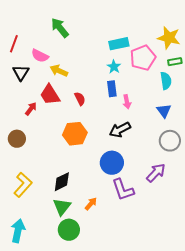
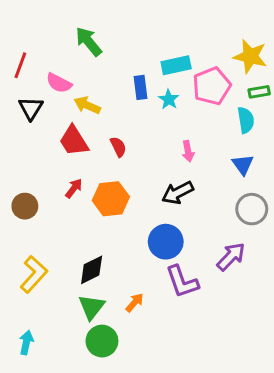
blue rectangle: (112, 89) -> (141, 87), moved
red arrow: (31, 109) -> (74, 188), moved
cyan arrow: (18, 231) -> (26, 343), size x0.7

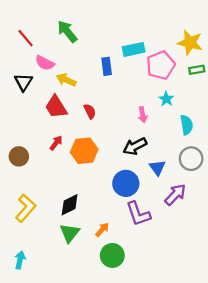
red line: (20, 65) -> (26, 38), moved, turned -60
cyan star: (169, 99) -> (166, 99), moved
cyan semicircle: (246, 120) -> (187, 125), moved
blue triangle: (243, 165) -> (157, 168), moved
green circle: (102, 341) -> (112, 255), moved

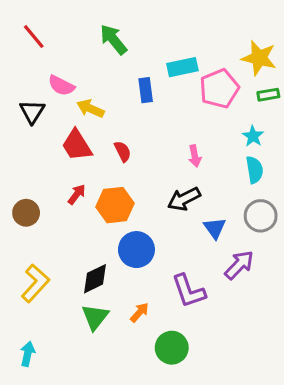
green arrow: (67, 31) -> (113, 40), moved
red line: (26, 38) -> (34, 36), moved
cyan star: (166, 99) -> (253, 136), moved
blue circle: (126, 183) -> (136, 250), moved
green circle: (112, 255) -> (172, 348), moved

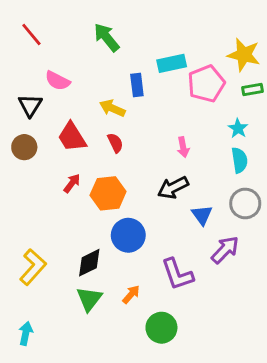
yellow arrow: (90, 109) -> (112, 108), moved
brown circle: (26, 213) -> (24, 147), moved

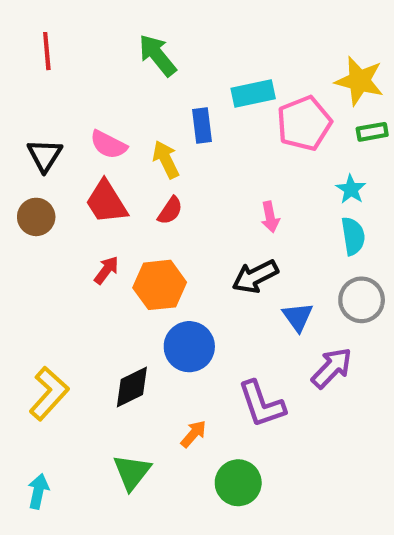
red line: (31, 35) -> (47, 51), turned 35
pink semicircle: (57, 81) -> (108, 145), moved
yellow arrow: (112, 108) -> (166, 160), turned 40
red semicircle: (115, 143) -> (170, 211), turned 60
green triangle: (89, 299) -> (132, 472), moved

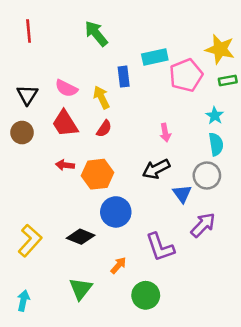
red arrow: (106, 270) -> (65, 165), turned -120
gray circle: (362, 300) -> (207, 176), moved
black diamond: (132, 387) -> (81, 237), turned 48

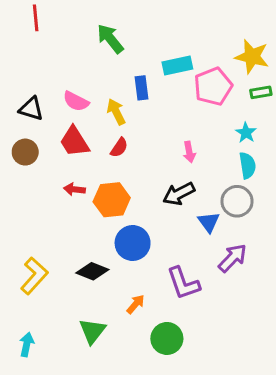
red line: (29, 31) -> (36, 18), moved
black triangle: (27, 95) -> (31, 109), turned -45

